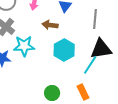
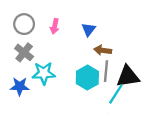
gray line: (95, 19) -> (106, 71), moved
brown arrow: (50, 25) -> (103, 50), moved

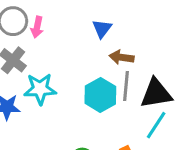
pink arrow: (55, 26) -> (37, 27), moved
cyan line: (116, 94) -> (156, 125), moved

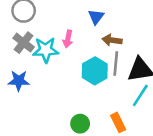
pink arrow: (37, 27) -> (68, 39), moved
cyan star: (40, 89) -> (46, 50), moved

